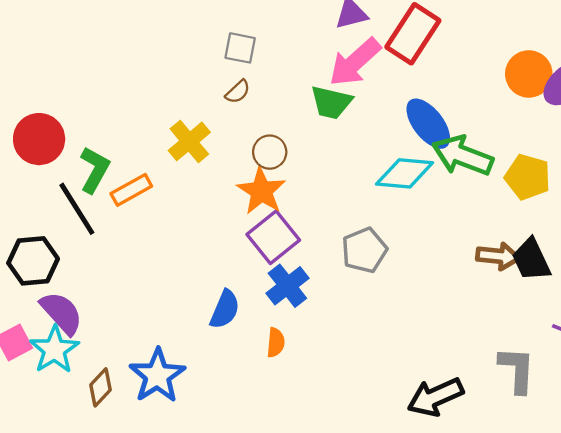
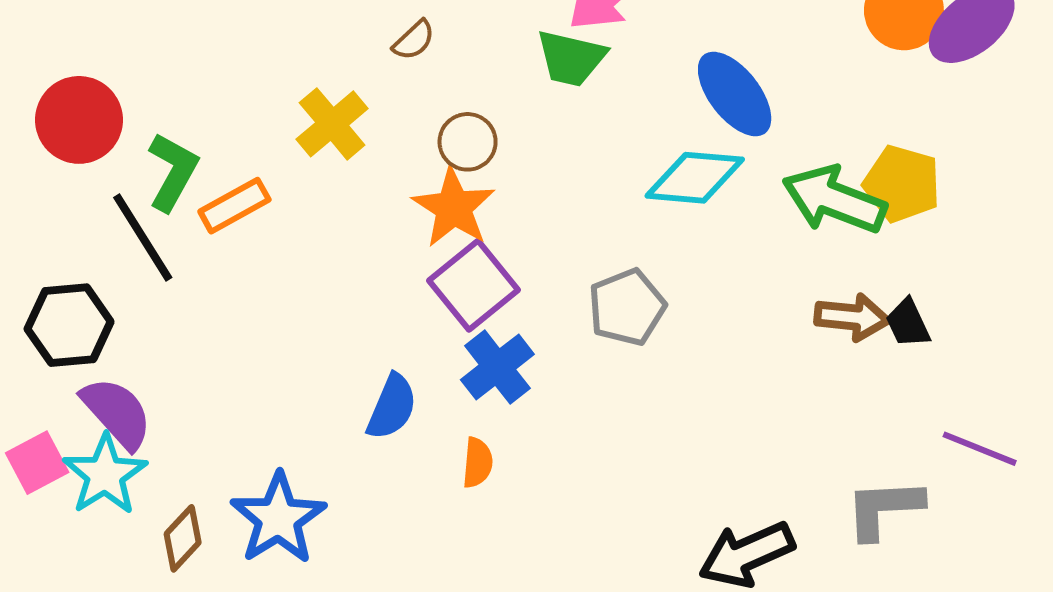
green arrow: (463, 156) -> (834, 200), moved
black trapezoid: (531, 260) -> (908, 323), size x0.7
gray L-shape: (517, 370) -> (884, 508), turned -96

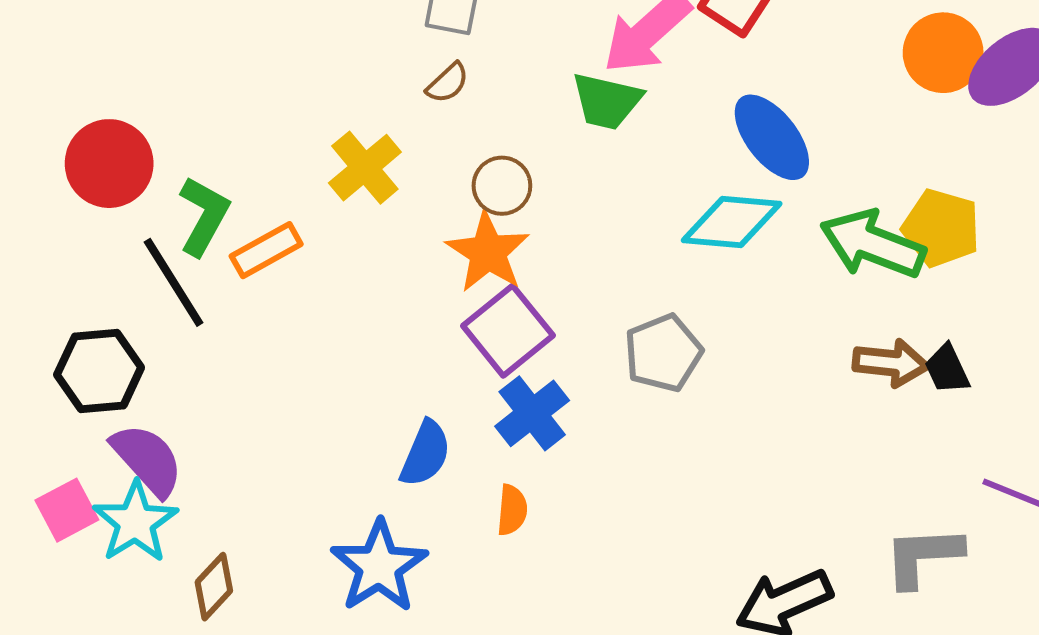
blue star: (278, 518) -> (379, 566), moved

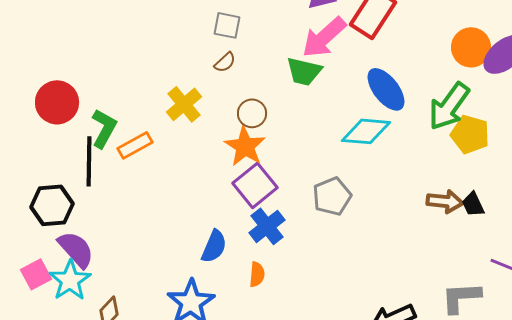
green arrow: (873, 244) -> (449, 106), moved, turned -75
black line: (174, 282) -> (89, 161), turned 33

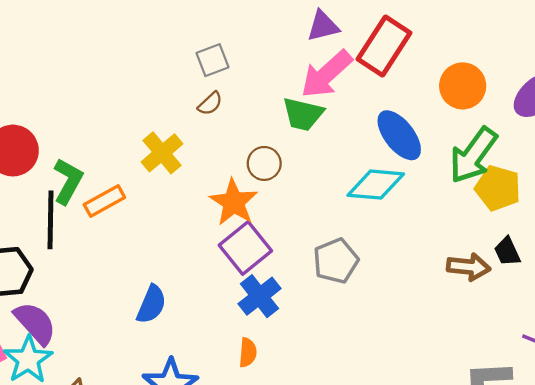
gray square: (227, 25) -> (213, 60), turned -32
orange circle: (471, 47) -> (463, 86), moved
brown circle: (252, 113) -> (264, 163), moved
black trapezoid: (473, 204) -> (507, 252), moved
blue semicircle: (214, 246) -> (151, 304), moved

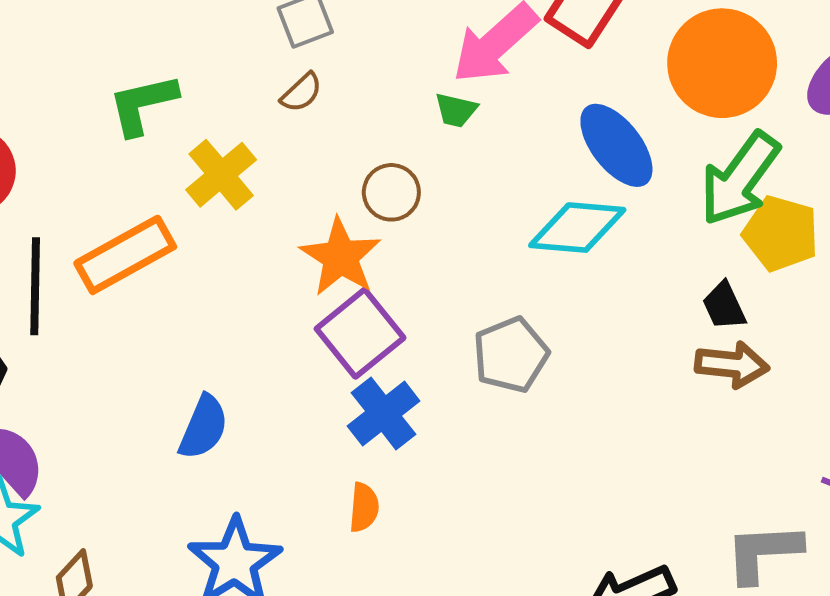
orange circle: (463, 86) -> (722, 63), size x1.4
green trapezoid: (303, 114) -> (456, 110), size x0.6
green L-shape: (68, 181) -> (143, 104), moved, turned -132
orange rectangle: (104, 201) -> (125, 255), size x1.4
black trapezoid: (507, 252) -> (724, 306), moved

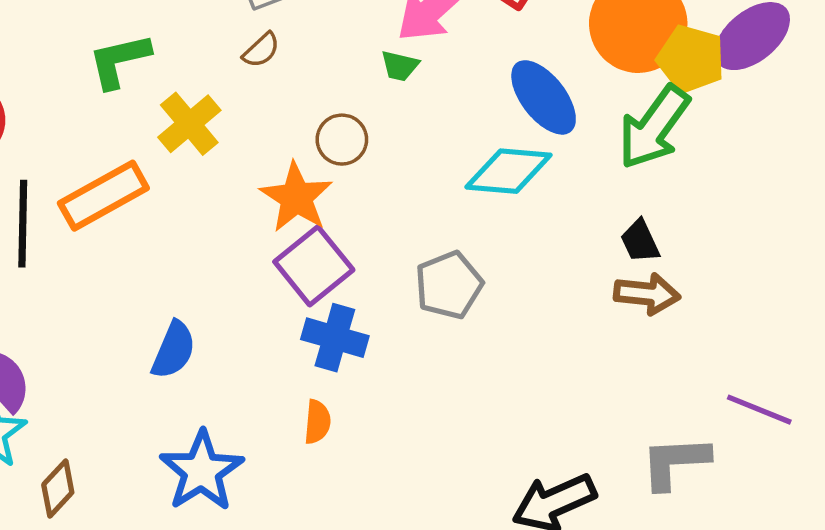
yellow pentagon: (781, 233) -> (691, 59), moved
blue cross: (384, 413) -> (335, 338), turned -36

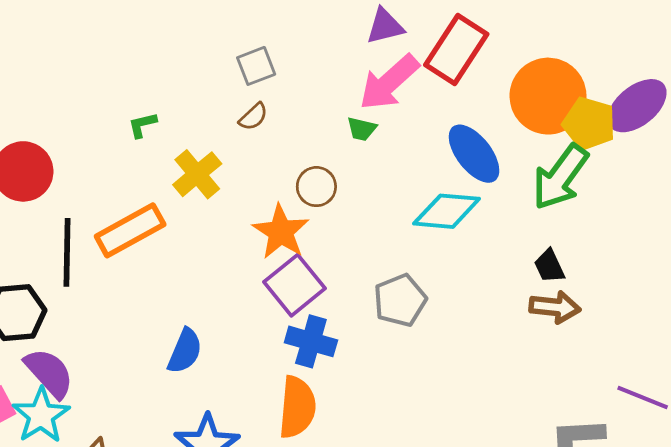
green L-shape: (119, 61) -> (142, 125), size x0.6
orange semicircle: (317, 422) -> (297, 407), size x1.8

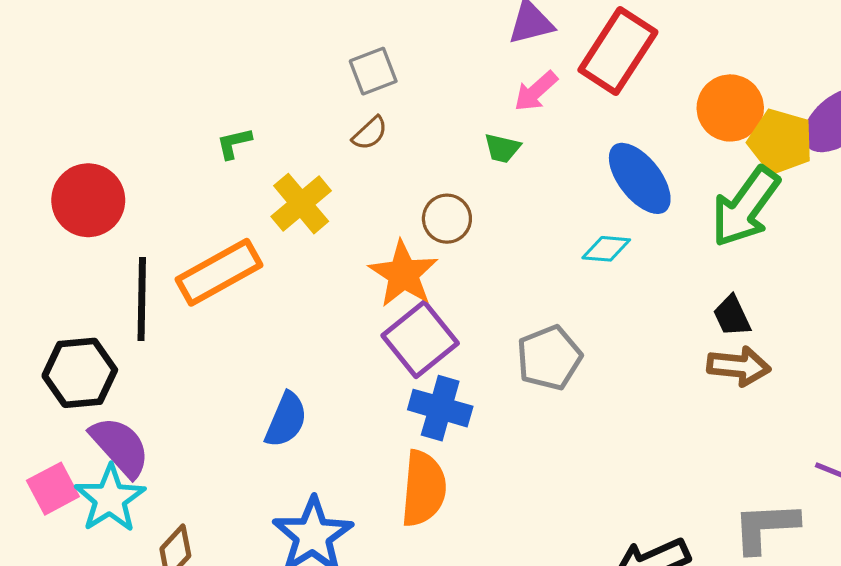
pink arrow: (389, 82) -> (536, 91), size x0.6
orange circle: (548, 96) -> (730, 108), size x0.7
cyan diamond: (447, 211) -> (606, 249), size x0.6

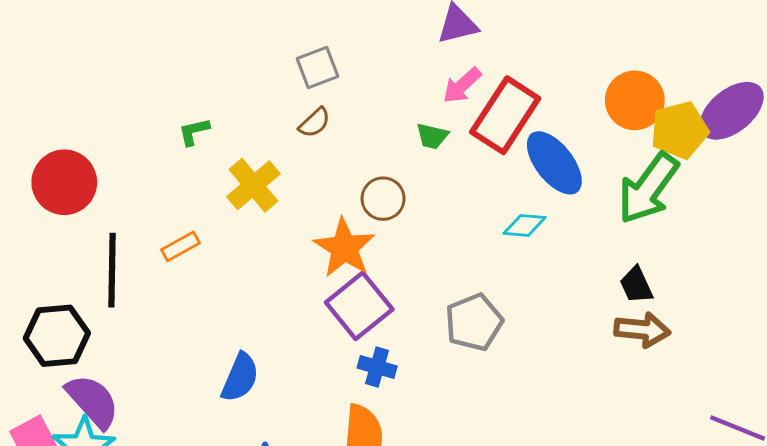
red rectangle: (618, 51) -> (505, 115), moved
yellow pentagon: (781, 142) -> (679, 130), turned -30
orange rectangle: (219, 272) -> (180, 246), size x0.5
blue cross: (440, 408) -> (377, 367), size x0.7

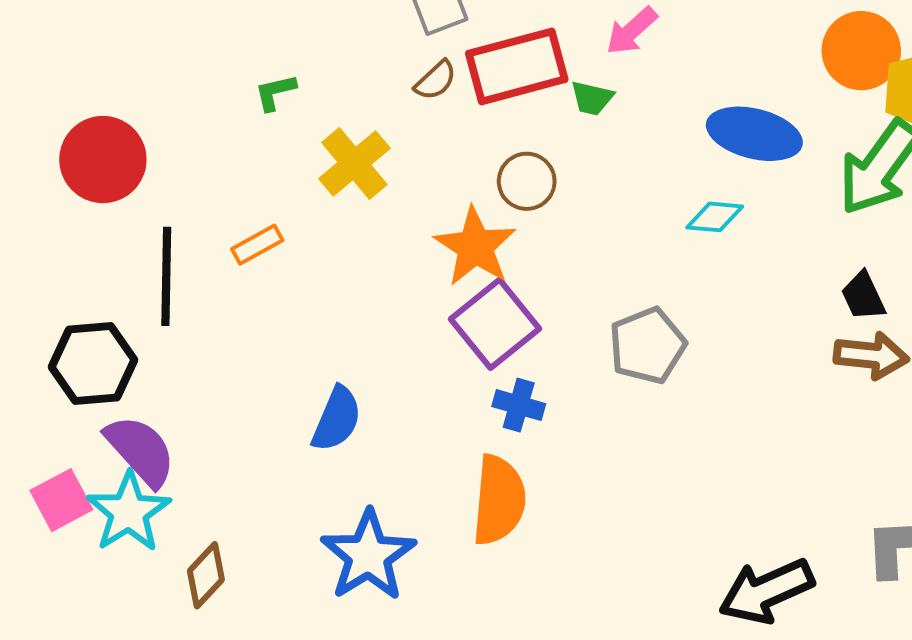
red rectangle: (505, 115) -> (517, 66), moved, turned 42
blue ellipse: (554, 163) -> (754, 134), turned -38

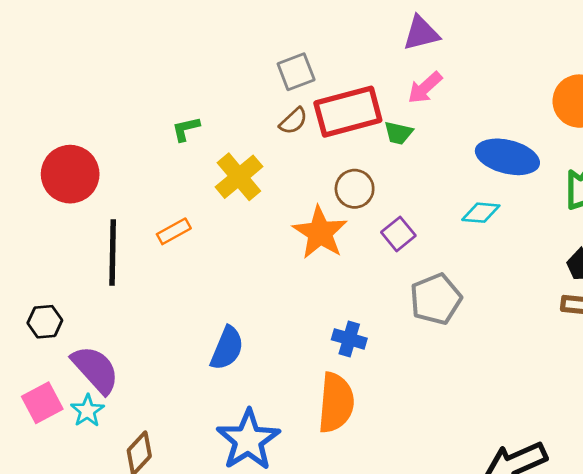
purple square: (495, 324) -> (398, 234), moved, size x0.6
black hexagon: (93, 363) -> (45, 322), moved, size x0.6
cyan star: (129, 512) -> (87, 411), size x0.6

